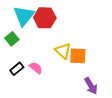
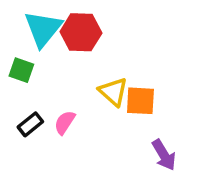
green square: (12, 39) -> (21, 70), turned -32
pink semicircle: (36, 68) -> (65, 122), turned -96

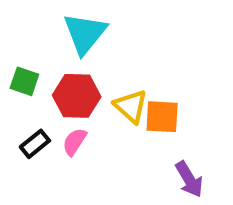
cyan triangle: (43, 29) -> (85, 33), moved
red hexagon: (81, 32) -> (77, 96), moved

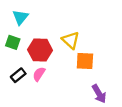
cyan triangle: (85, 33) -> (20, 17), moved, size x0.7
yellow triangle: (131, 106) -> (71, 40), moved

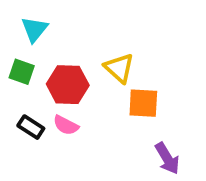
pink semicircle: (39, 74) -> (66, 125), turned -96
black rectangle: (18, 75) -> (31, 127), turned 72

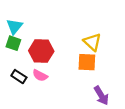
cyan triangle: (34, 29) -> (14, 26), moved
yellow triangle: (119, 68) -> (92, 42), moved

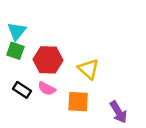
yellow triangle: (92, 42) -> (88, 69), moved
orange square: (87, 62) -> (78, 102), moved

